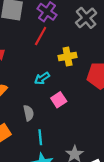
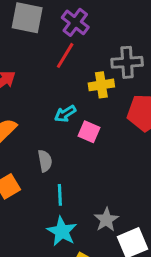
gray cross: (86, 18) -> (127, 62), moved, turned 35
pink square: (59, 100) -> (89, 132), moved, turned -35

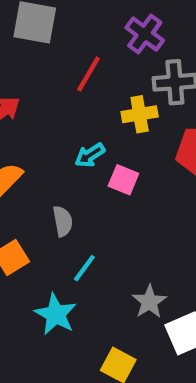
purple cross: (75, 22) -> (145, 34), moved
cyan line: (60, 195) -> (84, 268), turned 40
cyan star: (62, 231) -> (56, 314), moved

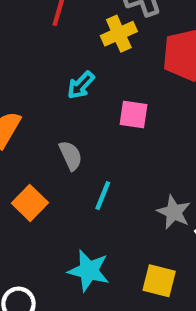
pink square: (123, 180) -> (134, 114), moved
cyan star: (56, 314) -> (89, 271), moved

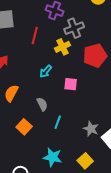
yellow square: (159, 281) -> (85, 161), turned 35

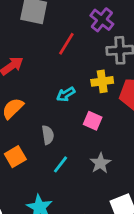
yellow cross: (63, 47) -> (102, 81), moved
gray star: (91, 129) -> (100, 163), moved

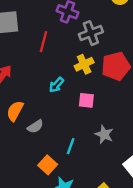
gray semicircle: (48, 135) -> (35, 126), moved, turned 84
orange square: (15, 157) -> (48, 165), moved

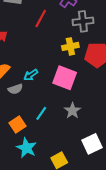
cyan arrow: (56, 85) -> (31, 75), moved
pink square: (86, 100) -> (65, 78), size x1.6

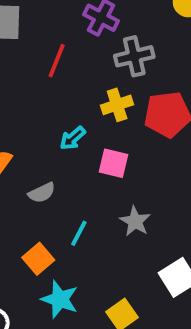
cyan arrow: (31, 75) -> (73, 138), moved
pink square: (65, 78) -> (113, 163), size x0.7
gray semicircle: (15, 89) -> (42, 193), moved

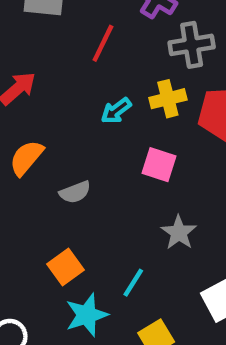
cyan arrow: (73, 138) -> (116, 111), moved
cyan line: (79, 233) -> (133, 283), moved
cyan star: (60, 299) -> (87, 315), turned 30

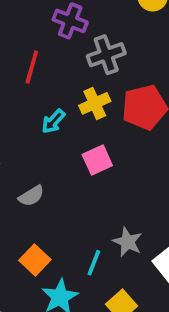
pink square: (159, 165) -> (97, 160), turned -32
gray star: (179, 233) -> (128, 242), moved

